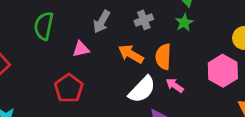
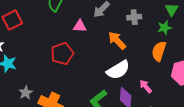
orange semicircle: (163, 57) -> (159, 51), moved
pink arrow: (175, 85) -> (146, 86), moved

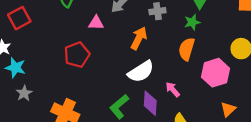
orange arrow: (117, 40) -> (139, 38), turned 72
gray star: (26, 93) -> (24, 93), moved

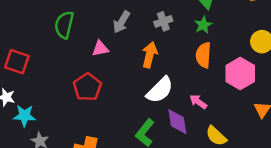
red square: (19, 18) -> (17, 62), turned -30

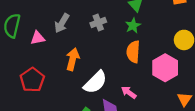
pink triangle: (100, 49) -> (38, 38), moved
orange arrow: (150, 55) -> (73, 59), moved

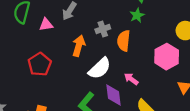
gray cross: (98, 22) -> (103, 29), moved
orange semicircle: (133, 52) -> (124, 41), moved

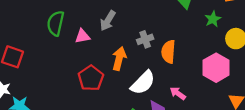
green star: (137, 15) -> (213, 19), moved
red pentagon: (40, 64) -> (91, 78), moved

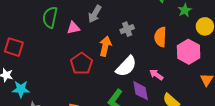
orange semicircle: (168, 52) -> (160, 37), moved

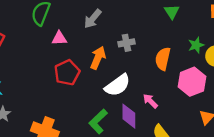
green star: (185, 10) -> (196, 45), moved
pink triangle: (73, 28) -> (59, 38), moved

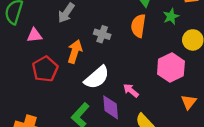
gray cross: (126, 43) -> (102, 34), turned 35
green star: (196, 45) -> (171, 16), moved
orange semicircle: (163, 59) -> (138, 26), moved

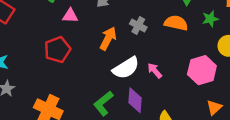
orange semicircle: (138, 26) -> (176, 23), turned 85
red pentagon: (45, 69) -> (57, 50), moved
pink arrow: (131, 90) -> (155, 71), moved

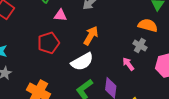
gray cross: (138, 26) -> (140, 45), moved
white semicircle: (126, 68) -> (82, 62), moved

